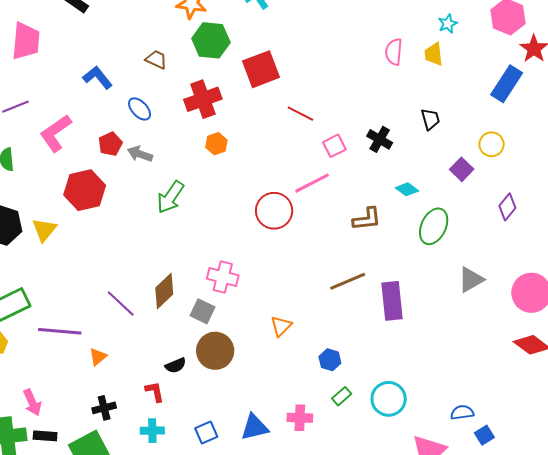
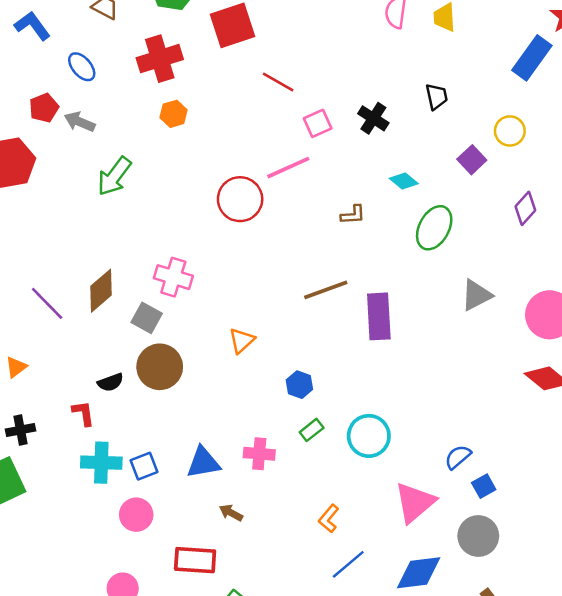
brown L-shape: (367, 219) -> (353, 215), size x0.7
blue semicircle: (462, 412) -> (458, 457), turned -35
cyan cross: (152, 431) -> (101, 463), moved, size x1.4

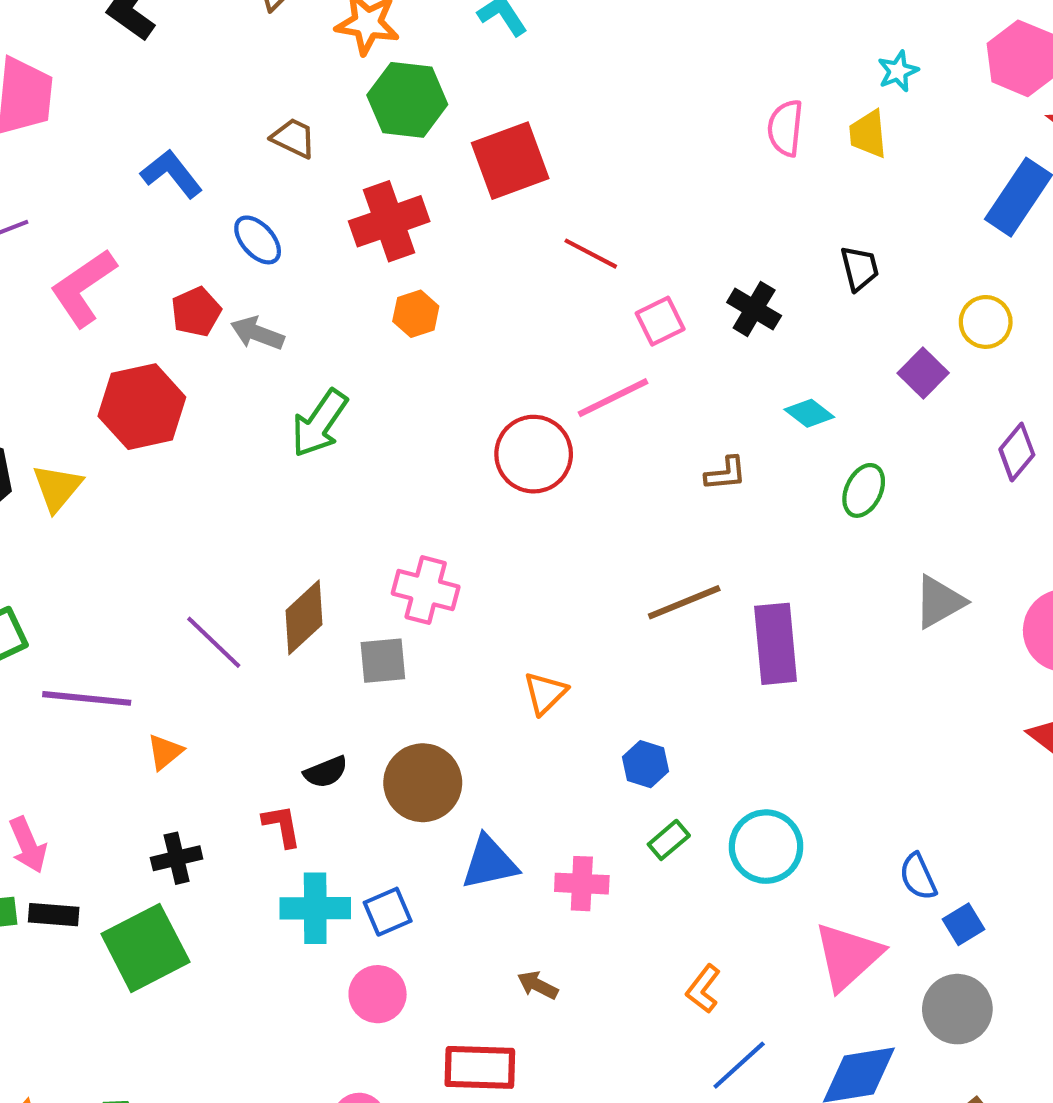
green ellipse: (434, 228) -> (864, 490), size x0.7
gray square: (147, 318) -> (383, 661), turned -32
brown circle: (160, 367) -> (423, 783), moved
blue semicircle: (458, 457) -> (918, 877), turned -72
blue triangle: (203, 463) -> (489, 863), moved

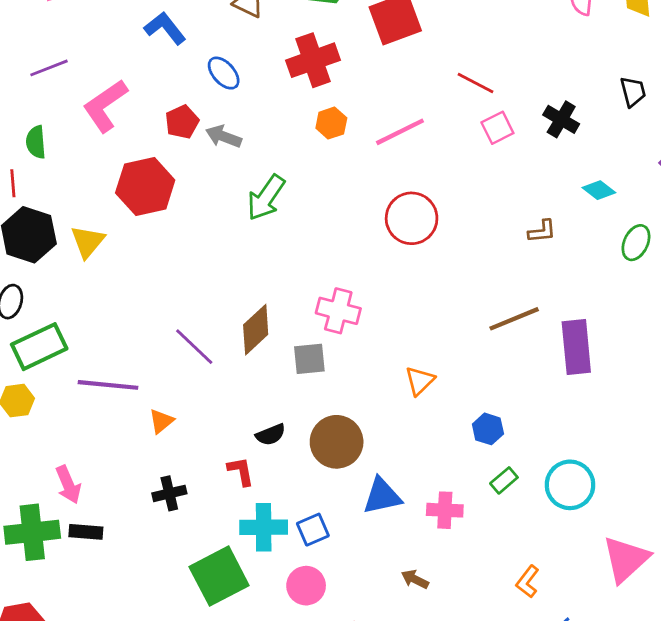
red line: (591, 254) -> (475, 83), moved
pink line: (613, 398) -> (400, 132), moved
green square: (145, 948) -> (219, 576), moved

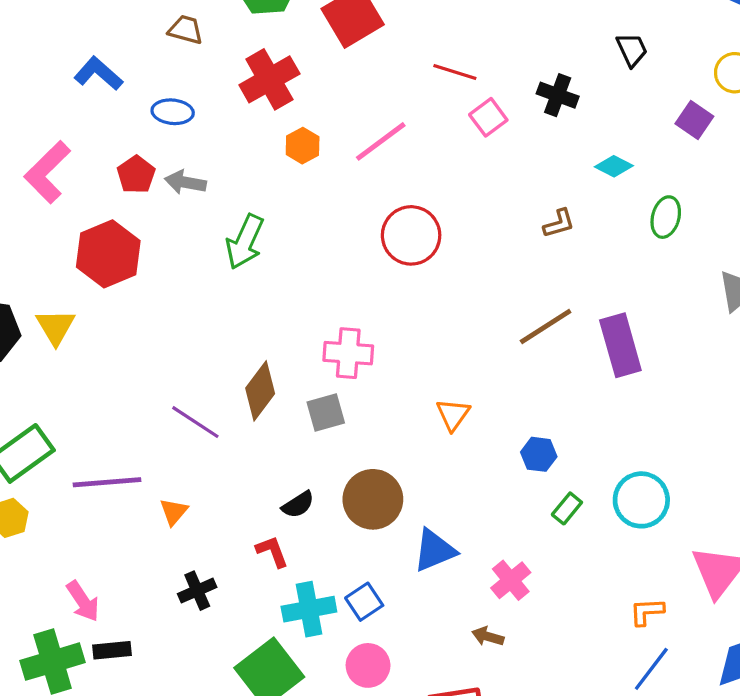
blue ellipse: (224, 73) -> (173, 112), turned -32
pink cross: (445, 510) -> (511, 580), moved, turned -32
orange L-shape: (528, 582) -> (647, 612), moved, turned 60

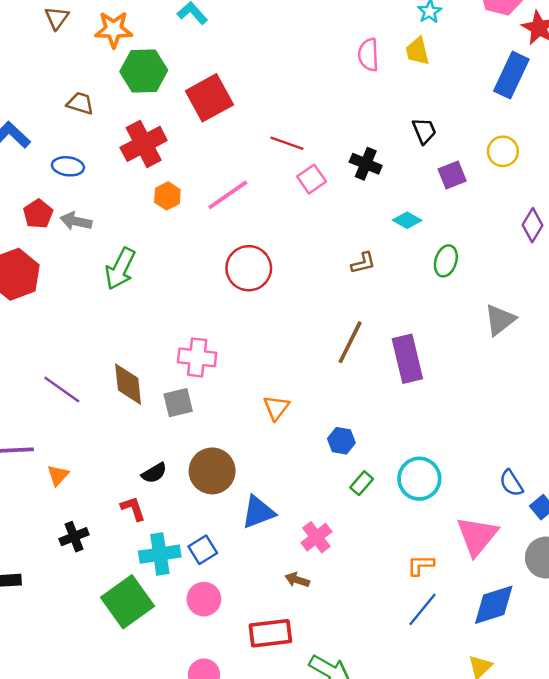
purple square: (694, 120) -> (452, 175), moved, turned 32
brown line: (546, 326) -> (350, 342), turned -33
brown diamond: (260, 391) -> (128, 384), turned -45
purple line: (195, 422) -> (62, 389), moved

